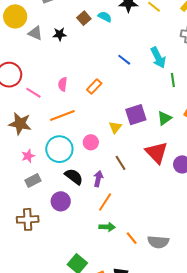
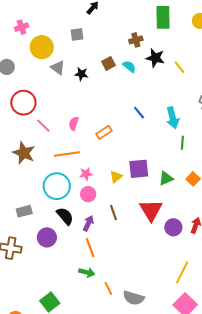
pink circle: (91, 142) -> (88, 194), moved
pink star: (28, 156) -> (86, 174), moved
orange line: (105, 202) -> (90, 248), turned -66

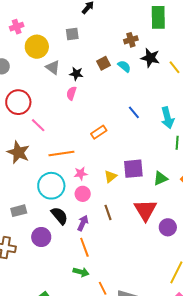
pink semicircle: (74, 123) -> (71, 93), moved

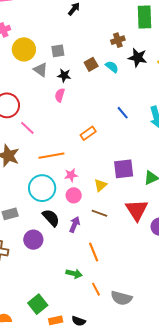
gray square: (72, 34) -> (58, 51), moved
yellow triangle: (110, 176) -> (100, 185), moved
brown line: (108, 212) -> (99, 213), turned -49
orange line: (84, 247) -> (94, 252), moved

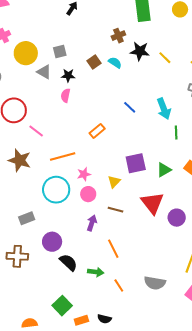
black semicircle: (51, 218) -> (68, 262), moved
gray semicircle: (121, 298) -> (155, 283), moved

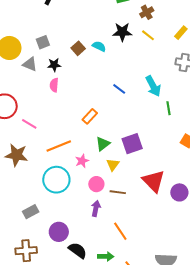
brown cross: (118, 36) -> (147, 12), moved
green triangle: (164, 170) -> (103, 144), moved
pink circle: (88, 194) -> (96, 184), moved

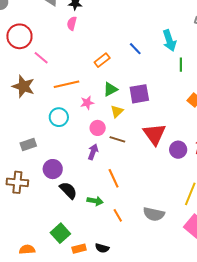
blue line: (119, 89) -> (135, 49), moved
cyan circle: (56, 180) -> (59, 117), size x0.7

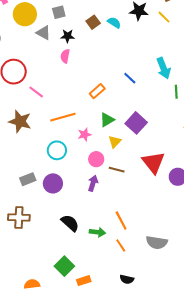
purple square: (139, 94) -> (136, 123), turned -35
purple circle: (53, 169) -> (53, 183), moved
orange line: (114, 178) -> (121, 220), moved
black semicircle: (102, 248) -> (127, 279), moved

